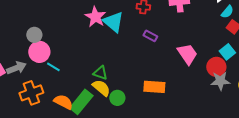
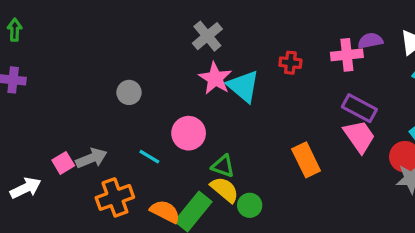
gray circle: (34, 35) -> (129, 92), moved
purple rectangle: (150, 36) -> (359, 108), moved, size x1.5
pink circle: (39, 52) -> (189, 133), moved
orange rectangle: (154, 87) -> (306, 160), moved, turned 60

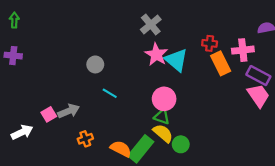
pink cross: (347, 55) -> (243, 50), moved
pink circle: (189, 133) -> (164, 99), moved
cyan line: (149, 157) -> (110, 93), moved
orange rectangle: (306, 160) -> (221, 63), moved
orange cross: (115, 197) -> (85, 139), size x0.6

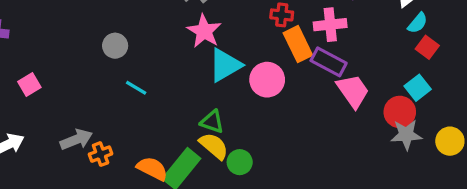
cyan triangle: (176, 60) -> (225, 65), moved, turned 50
purple rectangle: (258, 76) -> (329, 62), moved
pink circle: (164, 99) -> (267, 80), moved
gray arrow: (69, 111) -> (76, 139), moved
pink square: (49, 114) -> (29, 84), moved

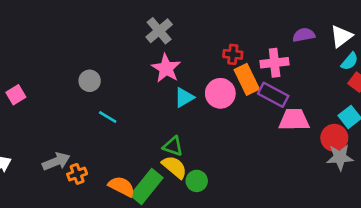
cyan triangle: (225, 65) -> (184, 97), size x0.7
pink circle: (267, 80) -> (220, 93), moved
pink square: (29, 84) -> (16, 95), moved
pink trapezoid: (353, 91) -> (294, 120), turned -56

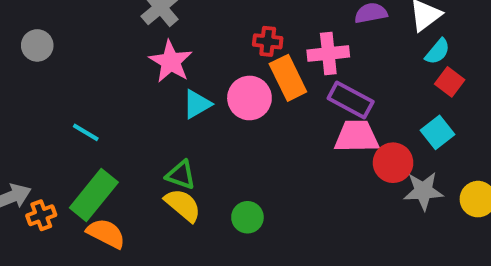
gray circle: (90, 81) -> (37, 45), moved
purple rectangle: (273, 95) -> (351, 100), moved
red circle: (334, 138) -> (393, 163), moved
green circle: (197, 181) -> (247, 217), moved
green rectangle: (147, 186) -> (94, 195), moved

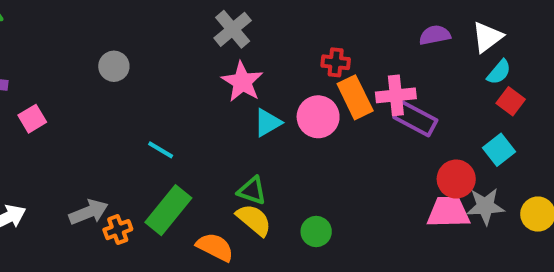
pink cross: (328, 54) -> (396, 95), moved
pink trapezoid: (357, 136) -> (448, 212), moved
orange semicircle: (106, 233) -> (215, 247), moved

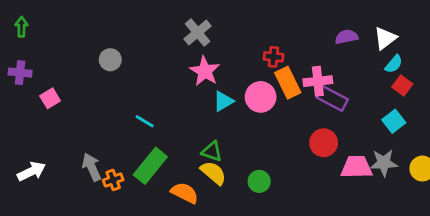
red circle: (456, 179) -> (324, 143), moved
gray arrow: (89, 212) -> (92, 167), turned -92

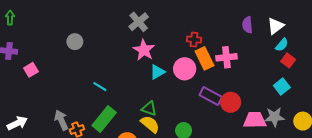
purple semicircle: (346, 37) -> (247, 25), turned -84
purple rectangle: (332, 98) -> (211, 96), moved

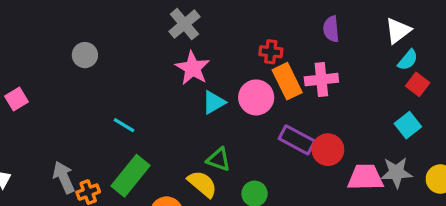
purple semicircle: (247, 25) -> (331, 29), moved
green triangle: (149, 109) -> (219, 159), moved

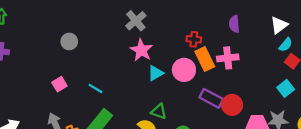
pink square: (16, 99) -> (59, 84), moved

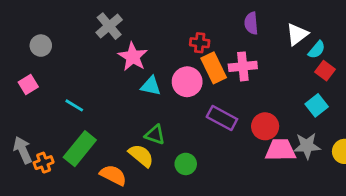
gray cross: (136, 21) -> (109, 26), moved
white triangle: (279, 25) -> (297, 34), moved
cyan triangle: (156, 73) -> (151, 86), turned 42
pink square: (59, 84) -> (28, 85), moved
red circle: (232, 105) -> (265, 126), moved

